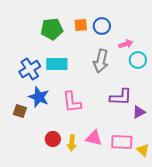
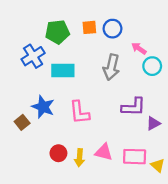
pink arrow: (126, 44) -> (139, 48), turned -128
blue cross: (30, 69) -> (33, 56), moved
brown square: (20, 111) -> (22, 122), turned 32

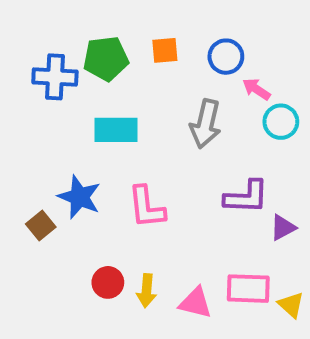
blue circle: (113, 29) -> (226, 57), moved
blue cross: (33, 56) -> (55, 77), moved, turned 35
pink triangle: (104, 152) -> (195, 303), moved

